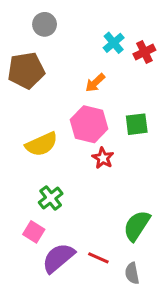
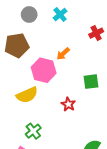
cyan cross: (114, 43) -> (60, 15), moved
pink hexagon: (89, 124) -> (44, 70), moved

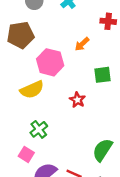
red cross: (96, 33) -> (108, 21), turned 32
orange arrow: (63, 54) -> (82, 44), moved

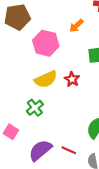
yellow semicircle: (32, 90) -> (46, 79), moved
pink square: (26, 154) -> (11, 132), moved

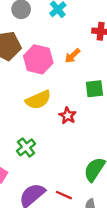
pink hexagon: (46, 43) -> (38, 59), moved
yellow semicircle: (46, 79) -> (38, 100), moved

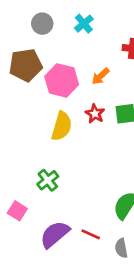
yellow semicircle: (38, 100) -> (62, 126), turned -50
red star: (68, 116) -> (95, 114), moved

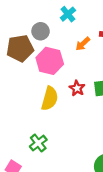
gray circle: (42, 24) -> (41, 31), moved
orange arrow: (100, 76) -> (83, 44), moved

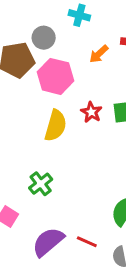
cyan cross: (68, 14) -> (79, 15), turned -35

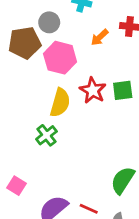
red star: (91, 112) -> (93, 90), size x1.4
green cross: (41, 184) -> (46, 135), moved

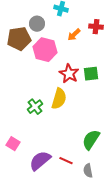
yellow semicircle: (60, 103) -> (59, 99), moved

